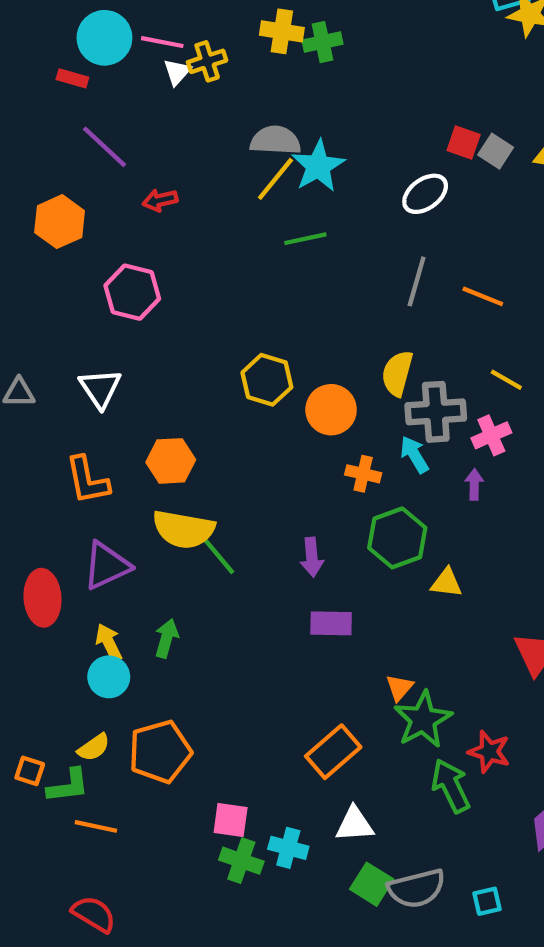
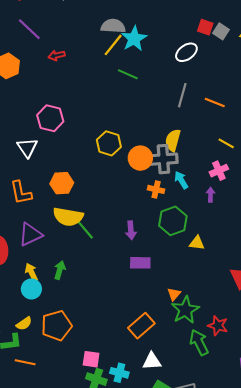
green line: (305, 239) -> (128, 74), turned 36
pink hexagon: (132, 292) -> (50, 118), moved
gray cross: (436, 412) -> (163, 159), moved

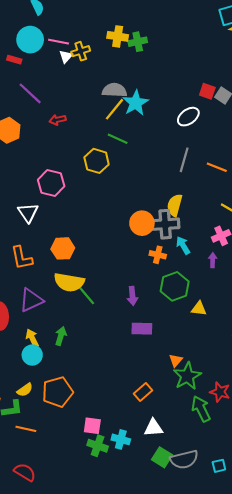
green line: (128, 74) -> (118, 139), moved
yellow hexagon: (109, 143) -> (97, 161), moved
orange rectangle: (141, 326) -> (143, 392), size x0.7

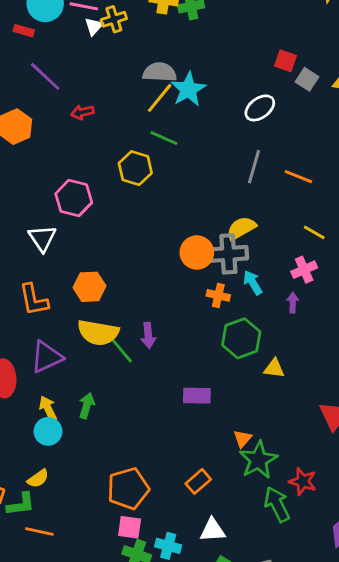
red square: (207, 91) -> (286, 61), moved
yellow semicircle: (175, 205) -> (241, 228), turned 45
purple arrow: (132, 296) -> (148, 335), moved
orange pentagon: (58, 392) -> (128, 489), moved

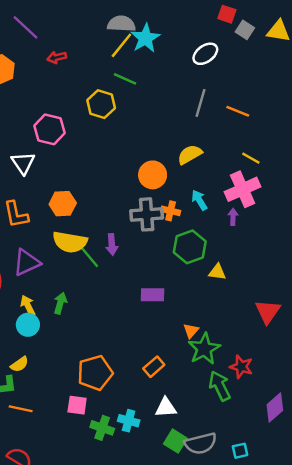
gray cross: (228, 254) -> (147, 214), moved
pink cross: (304, 270) -> (243, 189), size x1.6
pink square: (130, 527) -> (77, 405), moved

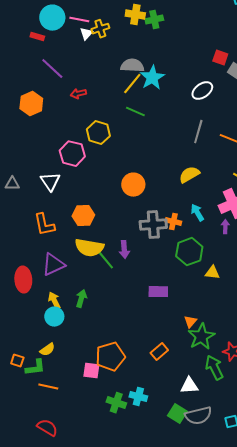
yellow hexagon: (101, 104) -> (98, 133), moved
orange circle: (153, 175) -> (133, 185), moved
pink square: (77, 405) -> (91, 371), moved
white triangle: (166, 407) -> (189, 386), moved

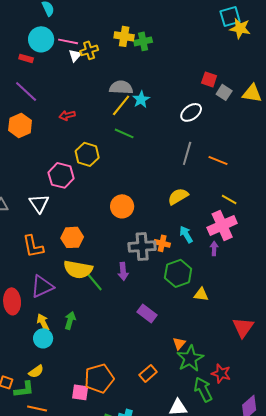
purple line: (52, 69) -> (26, 91), moved
cyan star: (152, 78) -> (141, 99), size x0.7
purple arrow: (124, 250) -> (123, 271), moved
purple rectangle: (158, 292) -> (147, 313), turned 36

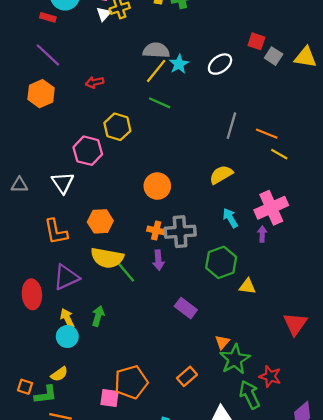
white ellipse: (191, 112) -> (220, 64), moved
yellow line: (229, 199) -> (279, 154), moved
orange cross: (162, 243) -> (156, 230), moved

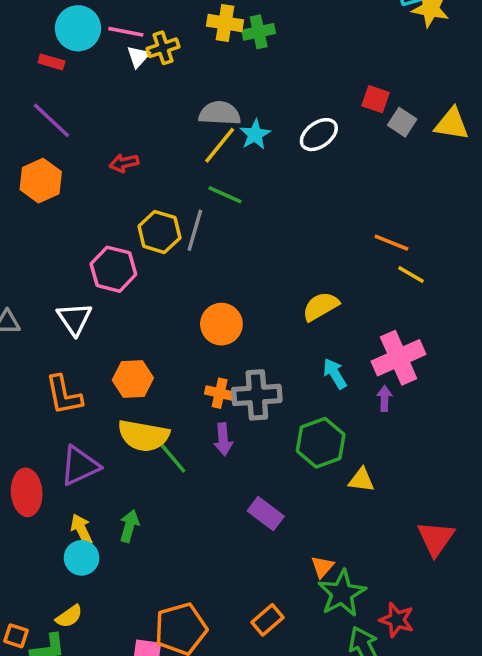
gray line: (231, 126) -> (195, 230), moved

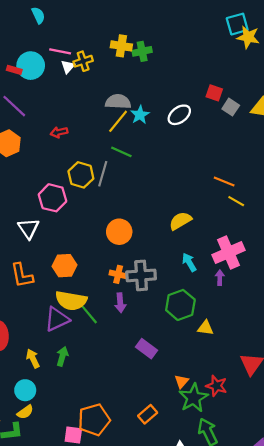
cyan circle: (78, 28) -> (31, 66), moved
purple triangle: (80, 466) -> (57, 319), moved
cyan circle: (82, 558) -> (25, 390), moved
red star: (397, 620) -> (216, 386), moved

